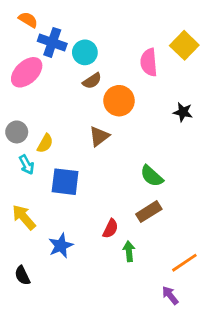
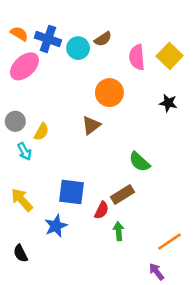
orange semicircle: (28, 20) -> (19, 34), moved
yellow square: (184, 45) -> (170, 56), moved
brown semicircle: (92, 81) -> (103, 39), moved
blue square: (65, 182) -> (72, 192), moved
brown rectangle: (149, 212) -> (122, 195), moved

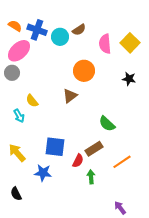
gray circle: (15, 121) -> (12, 73), moved
yellow semicircle: (41, 132) -> (32, 101), turned 112
blue star: (56, 226) -> (43, 173), turned 30
orange line: (170, 242) -> (122, 162), moved

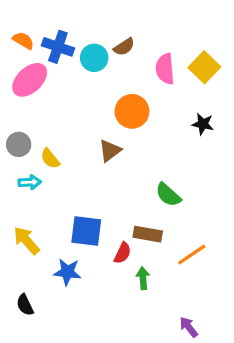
gray circle: (12, 73) -> (19, 144), moved
cyan arrow: (19, 116) -> (30, 182), turned -64
brown rectangle: (94, 149) -> (148, 234), turned 42

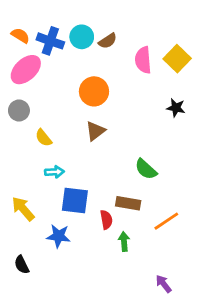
cyan circle: (94, 58) -> (82, 37), moved
orange circle: (132, 111) -> (94, 91), moved
gray circle: (19, 144) -> (19, 111), moved
cyan arrow: (30, 182) -> (54, 172), moved
red semicircle: (123, 253) -> (106, 220), turned -36

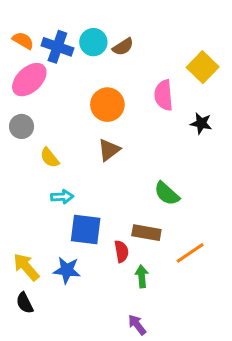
pink semicircle: (143, 60) -> (164, 95), moved
yellow arrow: (23, 209) -> (26, 267), moved
purple arrow: (164, 284) -> (137, 325), moved

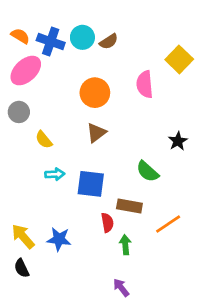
black star: (201, 123) -> (178, 141), moved, turned 30
blue square: (86, 230) -> (91, 184), moved

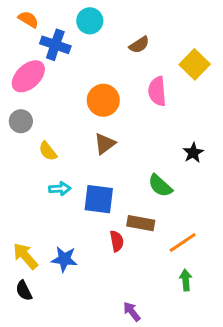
orange semicircle: (20, 36) -> (28, 19), moved
cyan circle: (82, 37) -> (90, 21), moved
brown semicircle: (109, 41) -> (139, 45), moved
green arrow: (125, 245) -> (186, 280), moved

